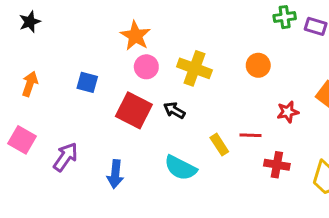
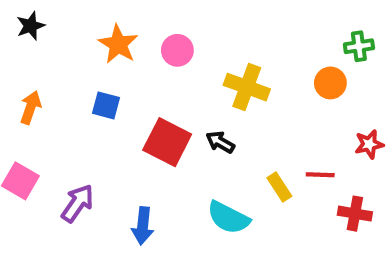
green cross: (285, 17) -> (359, 46), moved
orange star: (135, 36) -> (118, 44), moved
pink circle: (146, 67) -> (177, 50), moved

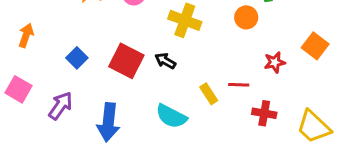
blue square: (106, 105) -> (77, 58), moved, turned 30
blue arrow: (143, 226) -> (108, 122), size x1.4

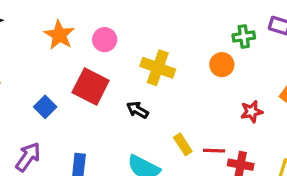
red square: (126, 61) -> (91, 87), moved
red line: (239, 85) -> (214, 151), moved

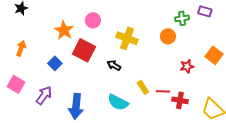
orange star: (59, 35) -> (64, 30), moved

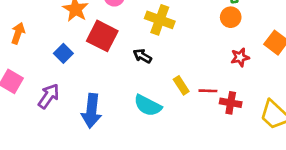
orange circle: (168, 36) -> (231, 17), moved

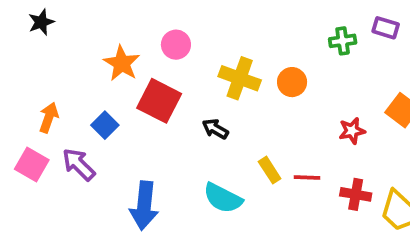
orange circle: (231, 17) -> (292, 82), moved
orange arrow: (18, 33) -> (49, 118), moved
purple arrow: (49, 96) -> (79, 164), moved, turned -80
red cross: (231, 103) -> (356, 194), moved

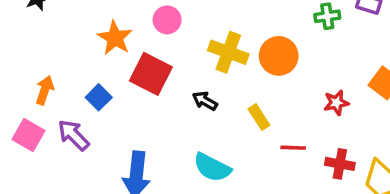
orange circle: (292, 82) -> (279, 56), size x1.4
yellow rectangle: (270, 170) -> (259, 117), moved

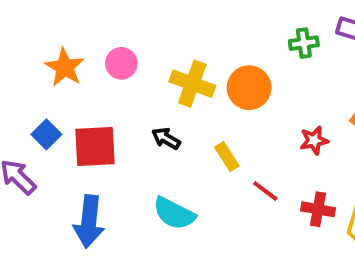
pink circle: (167, 20) -> (121, 63), moved
red square: (151, 74) -> (95, 146), moved, turned -30
red line: (293, 148) -> (265, 191), turned 35

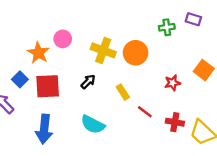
orange star: (65, 67) -> (38, 53), moved
black arrow: (166, 138) -> (88, 82), turned 105

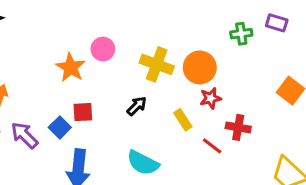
blue square: (20, 79) -> (60, 127), moved
red star: (173, 83) -> (211, 98), moved
red square: (48, 86) -> (83, 112), size x0.6
red cross: (175, 122) -> (238, 127), moved

